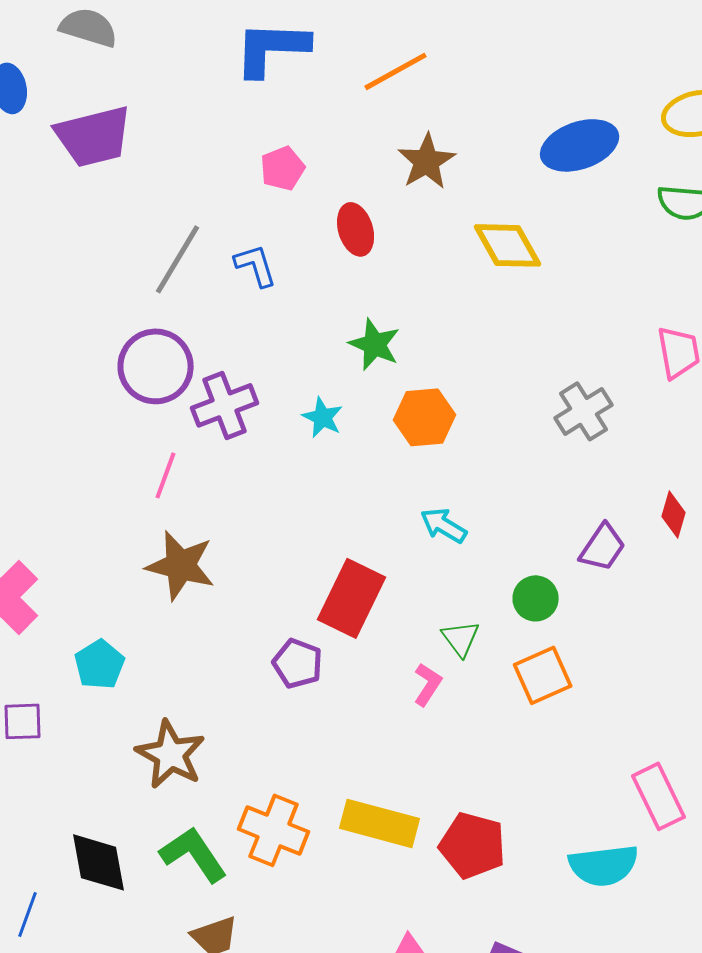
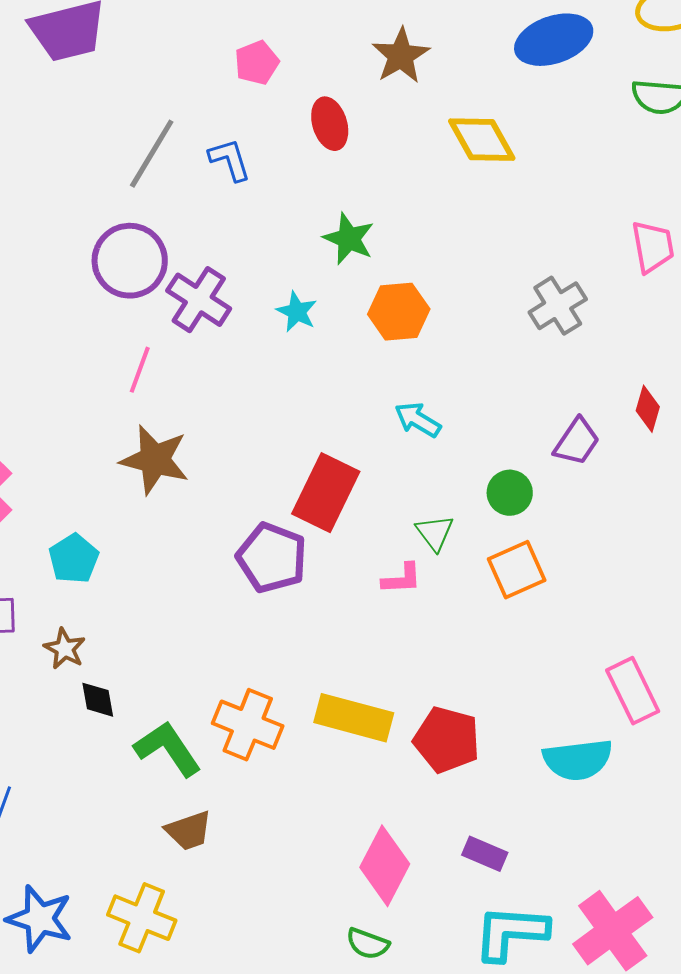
purple cross: (225, 405) -> (199, 300), turned -36
purple pentagon: (298, 663) -> (272, 558), size x1.4
pink L-shape: (428, 684) -> (402, 579), turned 54
brown star: (171, 754) -> (65, 649), moved, size x0.6
black diamond: (99, 862) -> (98, 700), moved, size x0.6

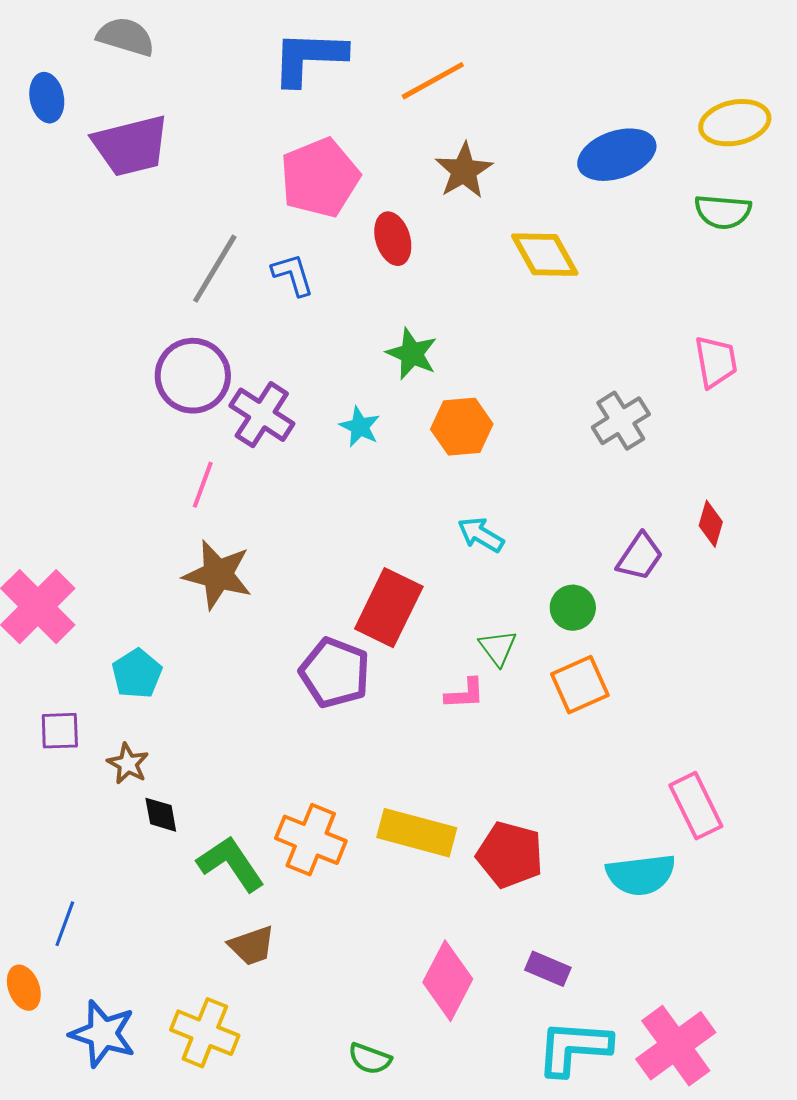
pink pentagon: (257, 63) -> (320, 178), size x1.8
green semicircle: (368, 944) -> (370, 1059), moved

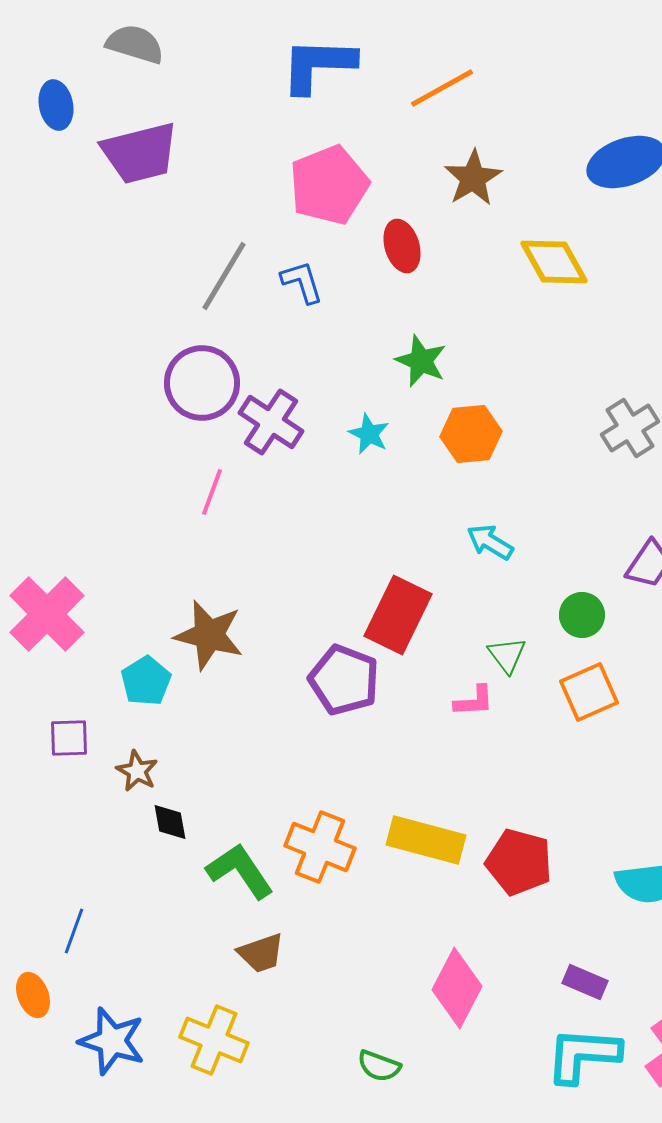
brown star: (218, 575) -> (209, 635), moved
purple rectangle: (548, 969) -> (585, 982), moved

